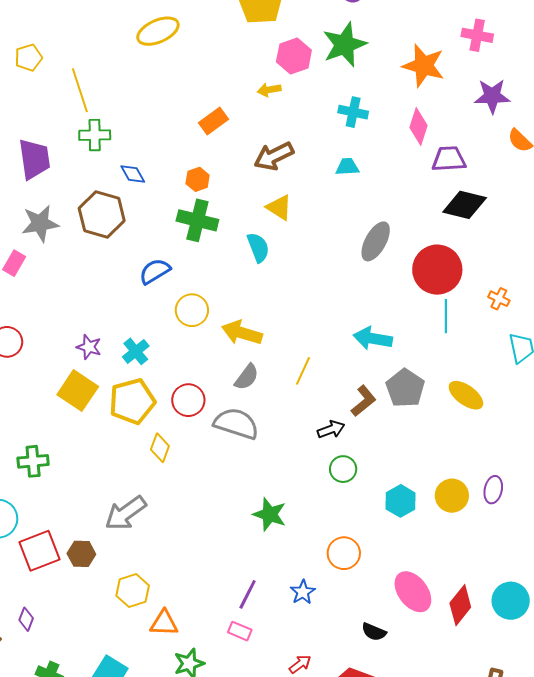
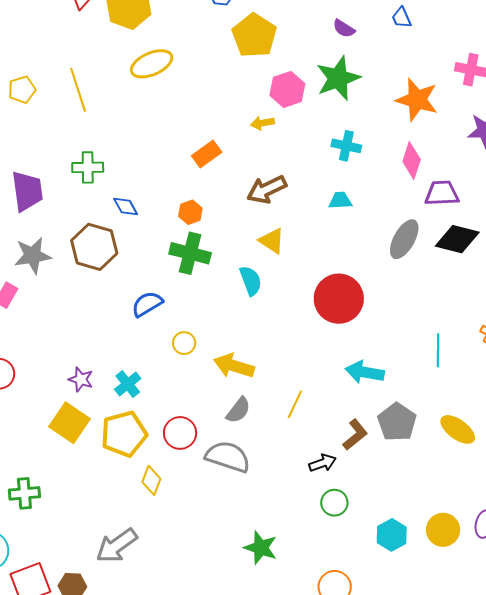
yellow line: (80, 90) -> (78, 90), moved
gray ellipse: (376, 241) -> (404, 239), moved
red circle: (437, 270) -> (339, 299), moved
yellow circle: (192, 310) -> (184, 343), size x0.7

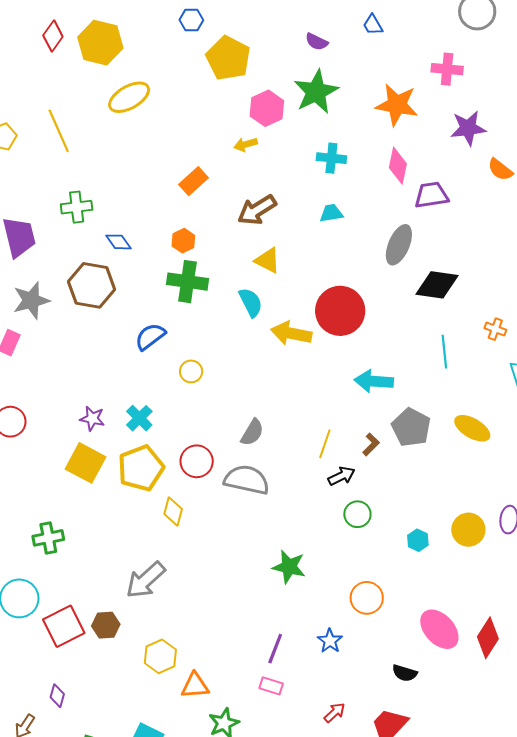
black diamond: (457, 239) -> (437, 285), moved
yellow arrow: (234, 366) -> (291, 333), moved
yellow line: (295, 404) -> (325, 444), moved
brown L-shape: (355, 435) -> (371, 444), size x0.7
cyan hexagon: (392, 535) -> (418, 540), size x0.7

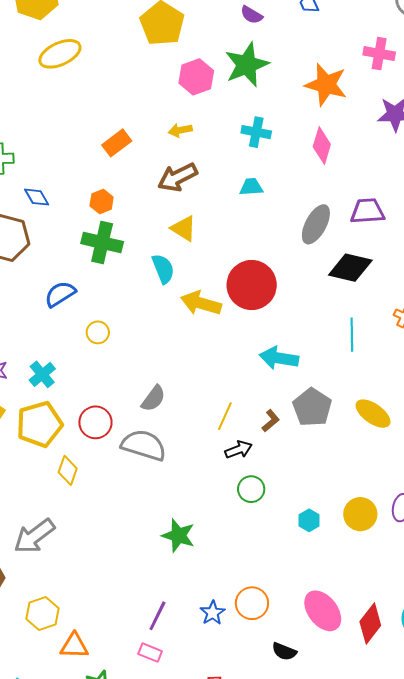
yellow arrow: (246, 144) -> (180, 130), moved
purple trapezoid: (431, 195) -> (367, 211), moved
orange circle: (367, 598) -> (252, 603), moved

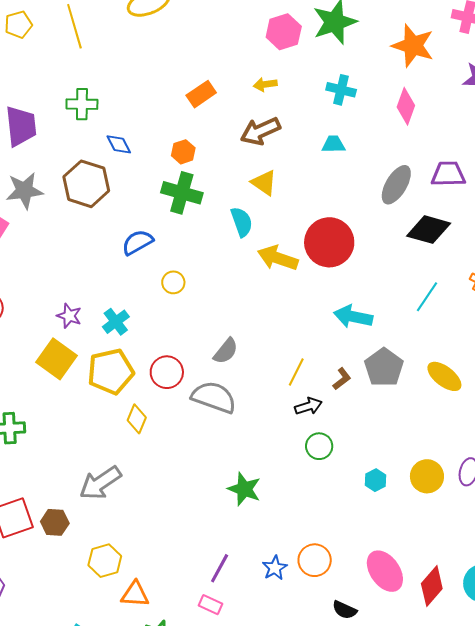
cyan line: (352, 335) -> (427, 297), turned 32

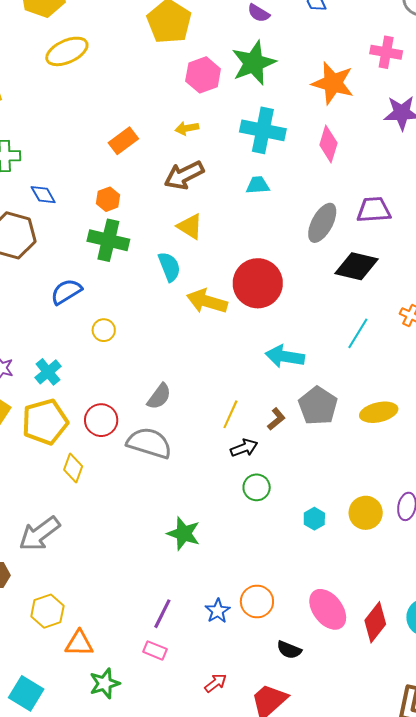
cyan cross: (341, 90) -> (263, 130), size x1.5
yellow ellipse: (444, 376) -> (379, 412), turned -48

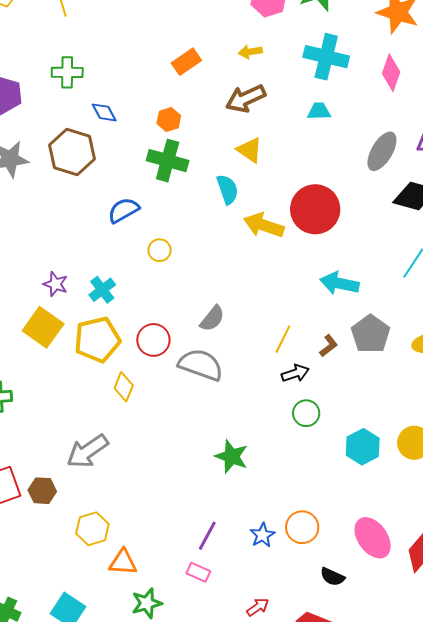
cyan hexagon: (314, 519) -> (363, 447), size x1.6

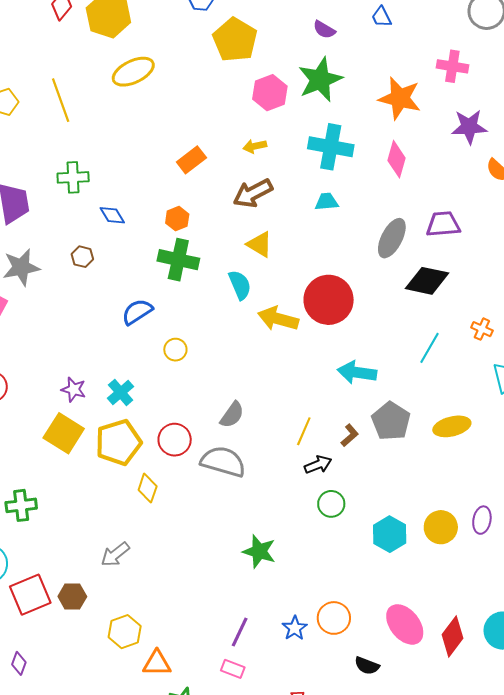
brown hexagon: (72, 152) -> (82, 257), size x0.5
gray arrow: (88, 451) -> (115, 554), size x0.7

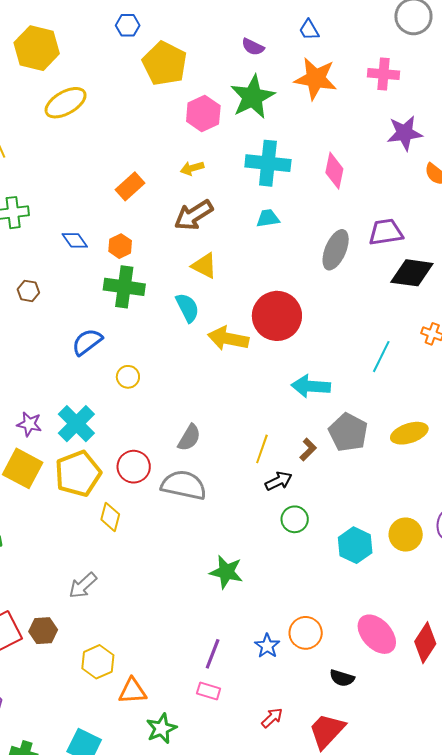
orange star: (400, 98) -> (316, 79), moved
blue diamond: (112, 215) -> (75, 240), moved
black diamond: (427, 281) -> (412, 273), moved
cyan cross: (121, 392) -> (76, 424), size x1.4

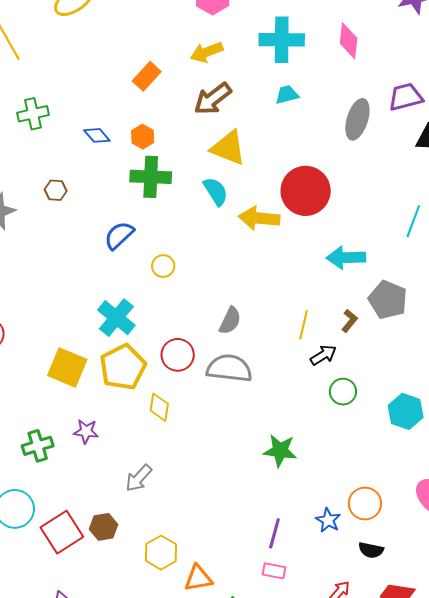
yellow arrow: (192, 168) -> (207, 52), size x1.4
yellow triangle: (204, 266) -> (228, 148), size x1.4
purple star: (29, 424) -> (86, 431), moved
black semicircle: (342, 678) -> (371, 550), moved

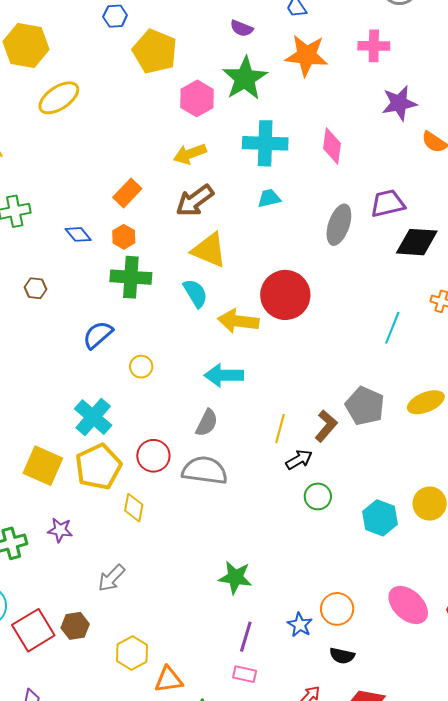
orange rectangle: (147, 76) -> (127, 193), moved
cyan arrow: (346, 258) -> (224, 375), moved
brown L-shape: (349, 321) -> (326, 426), size x1.4
green star: (280, 451) -> (235, 577), moved

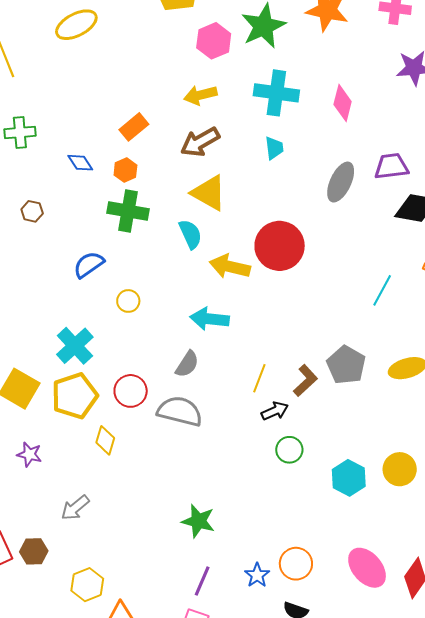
cyan trapezoid: (269, 198) -> (274, 148), turned 90

